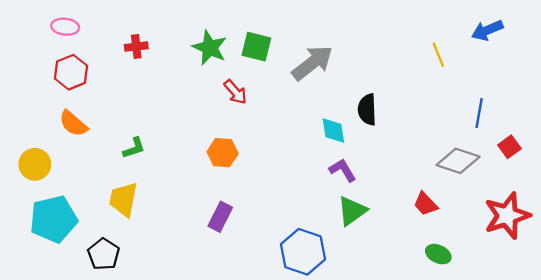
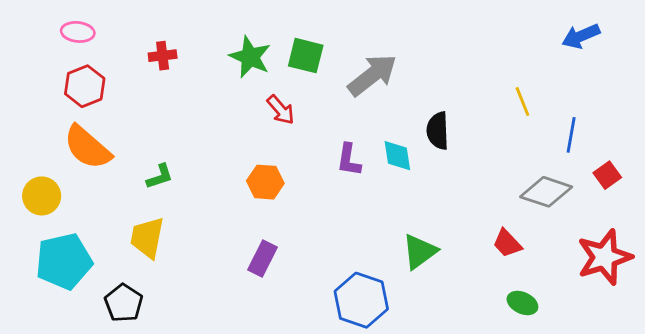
yellow line: (438, 55) -> (522, 101), moved
orange semicircle: (73, 123) -> (87, 147), size x1.4
purple L-shape: (343, 170) -> (349, 160), moved, turned -140

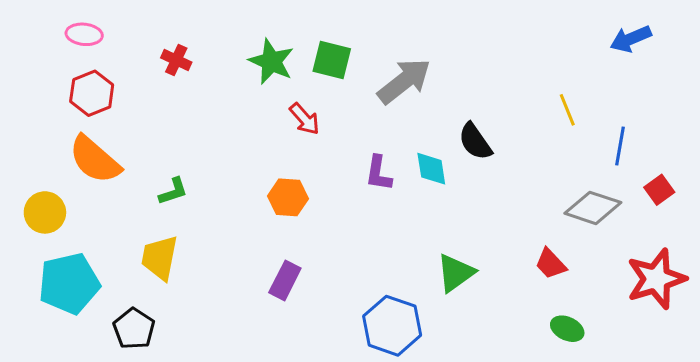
red cross: (163, 56) -> (176, 60), turned 32
black semicircle: (438, 131) -> (475, 142), turned -33

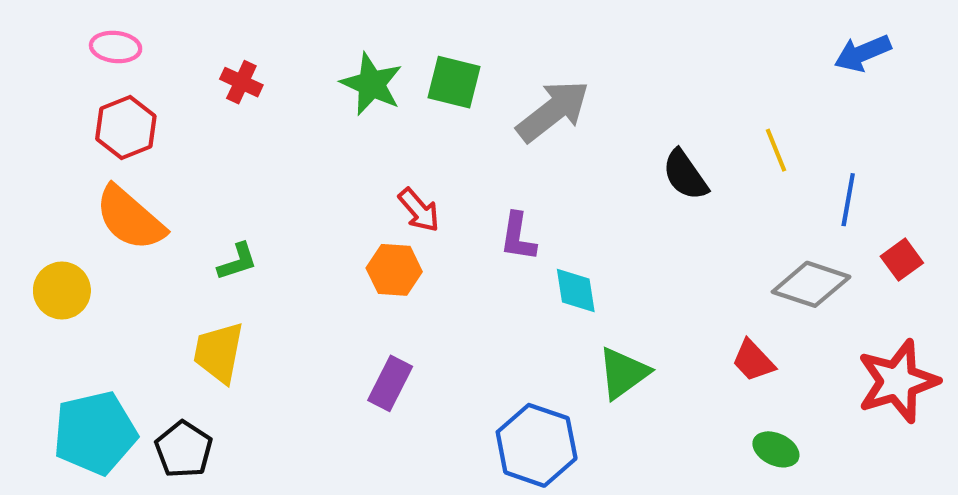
red arrow: (305, 119) -> (419, 210), moved
black semicircle: (475, 142) -> (685, 175), moved
cyan diamond: (431, 169) -> (576, 291), moved
cyan pentagon: (69, 283) -> (95, 433), moved

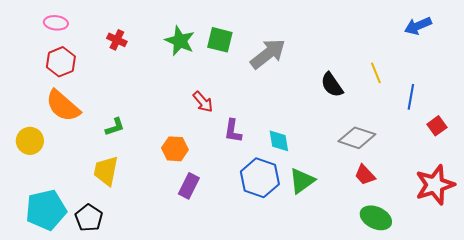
purple L-shape: (518, 237) -> (233, 131), moved
orange hexagon: (394, 270) -> (175, 149), moved
gray diamond: (811, 284) -> (357, 138), moved
blue hexagon: (537, 445) -> (260, 178), moved
green ellipse: (776, 449) -> (376, 218), size x1.4

